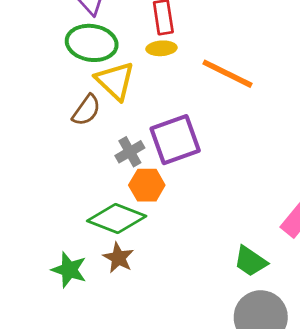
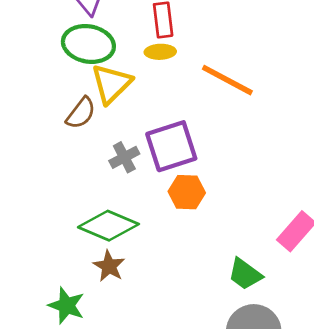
yellow triangle: (115, 81) -> (111, 84), turned 30
orange hexagon: (147, 185) -> (187, 192), moved
green star: (69, 270) -> (66, 306), moved

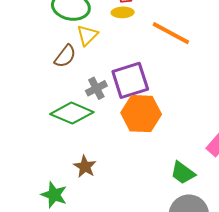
yellow triangle: (111, 84) -> (87, 35), size x0.7
orange hexagon: (187, 192) -> (141, 114), size x1.5
green diamond: (108, 226) -> (72, 113), moved

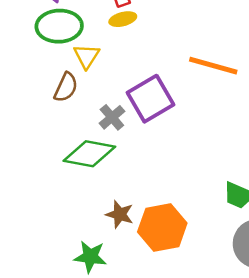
orange line: (171, 33) -> (213, 66), moved
orange hexagon: (141, 114) -> (162, 227), moved

